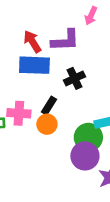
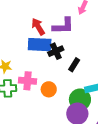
black cross: (74, 78) -> (56, 51), moved
black rectangle: (49, 106) -> (74, 65), moved

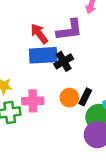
black rectangle: (74, 65) -> (85, 97), moved
orange circle: (49, 89) -> (69, 98), moved

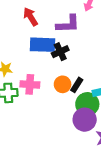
red arrow: (39, 34) -> (31, 17), moved

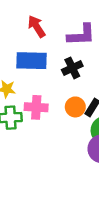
blue rectangle: (43, 45) -> (32, 61), moved

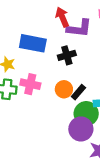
red arrow: (37, 26) -> (62, 17), moved

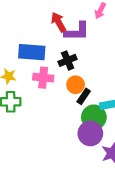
pink cross: (30, 84) -> (43, 78), moved
orange circle: (64, 89) -> (76, 85), moved

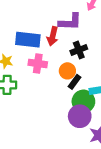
red arrow: (59, 22) -> (53, 36), moved, turned -138
black cross: (68, 60) -> (79, 50), moved

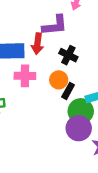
black cross: (79, 50) -> (68, 55), turned -35

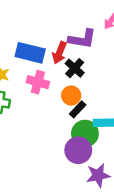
black cross: (68, 55) -> (75, 68), moved

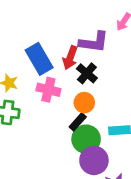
blue rectangle: (30, 53) -> (39, 59), turned 48
black rectangle: (78, 109) -> (78, 122), moved
green circle: (85, 134) -> (86, 139), moved

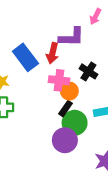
black cross: (87, 73) -> (88, 71), moved
pink cross: (48, 90) -> (59, 80), moved
purple circle: (94, 160) -> (65, 140), moved

